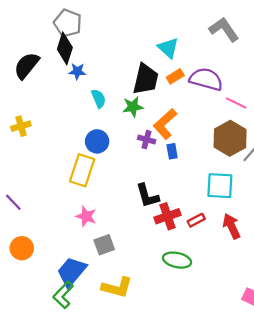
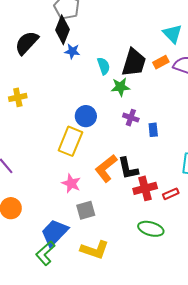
cyan triangle: (168, 48) -> (172, 34), moved
cyan semicircle: (99, 99) -> (104, 66), moved
orange L-shape: (165, 124) -> (106, 168), moved

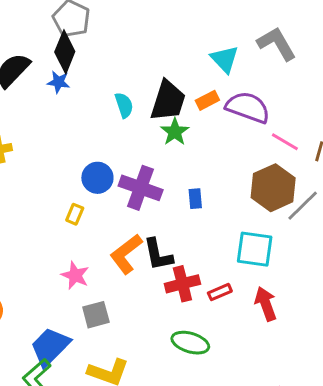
blue star: (72, 51) -> (58, 82), moved
green star: (120, 87) -> (175, 132), moved, turned -30
purple cross: (131, 118) -> (141, 188), moved, size x1.8
yellow rectangle: (70, 141) -> (75, 214), size x0.5

